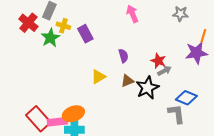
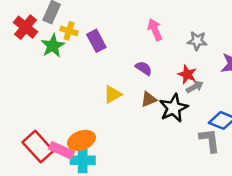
pink arrow: (132, 14) -> (155, 30), moved
gray star: (180, 14) -> (197, 41), moved
purple semicircle: (123, 56) -> (144, 68), turned -40
pink rectangle: (57, 122) -> (62, 150), turned 30

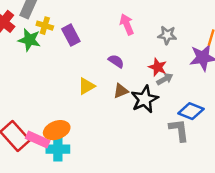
green star: (53, 46) -> (29, 40), turned -30

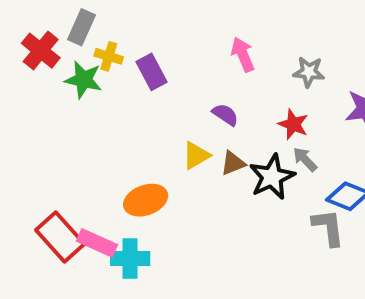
gray arrow: (165, 79) -> (305, 159), moved, turned -105
yellow triangle: (86, 86) -> (196, 155), moved
orange ellipse: (57, 130) -> (146, 200), moved

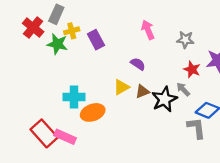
yellow cross: (109, 56) -> (72, 31), turned -32
red star: (293, 124) -> (192, 69), moved
cyan cross: (130, 258) -> (74, 97), moved

